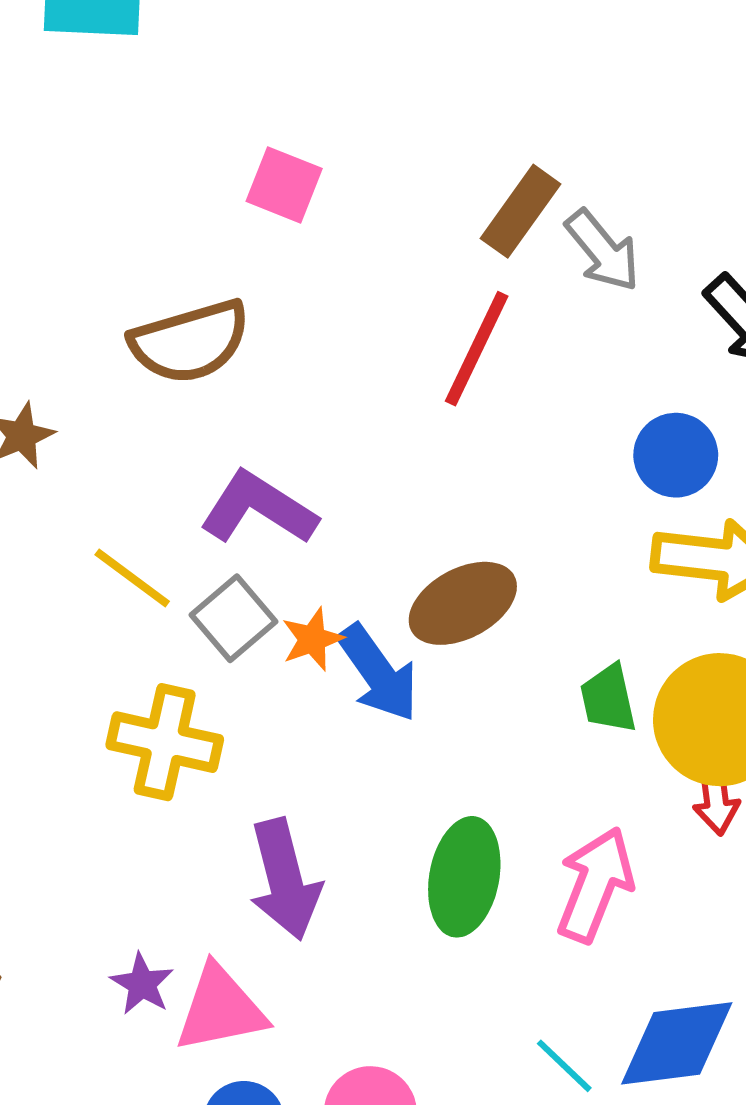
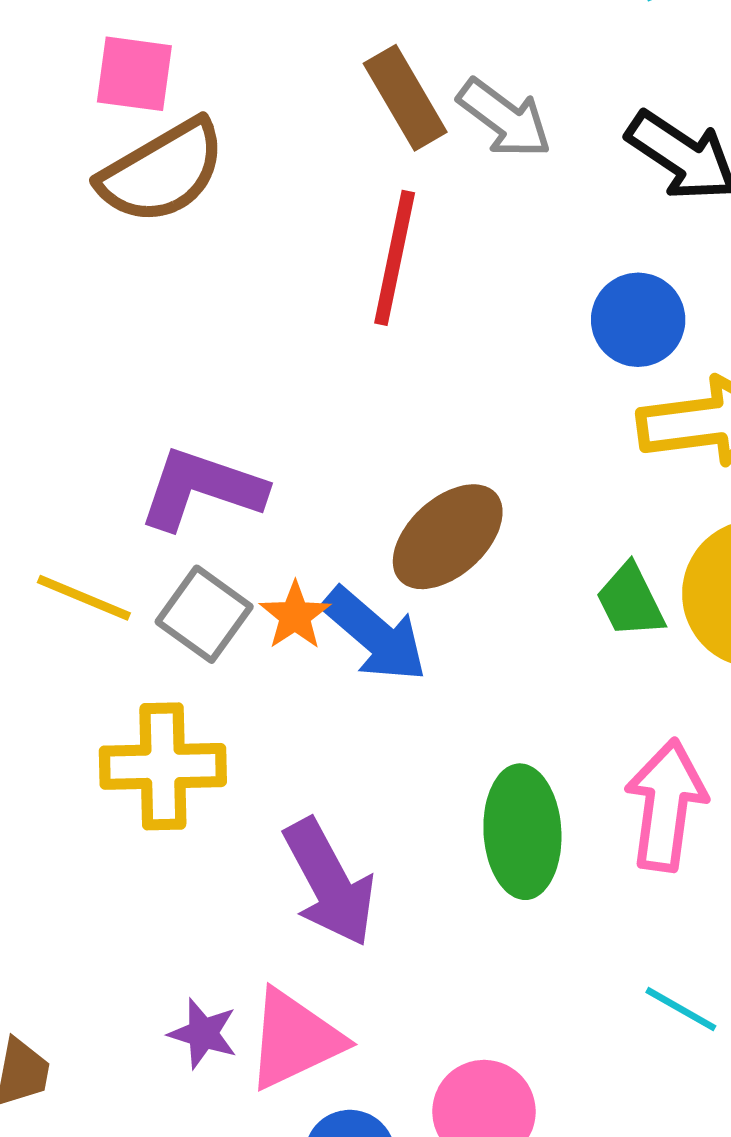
pink square: (284, 185) -> (134, 74), moved
brown rectangle: (520, 211) -> (405, 98), turned -52
brown semicircle: (190, 342) -> (162, 172), moved

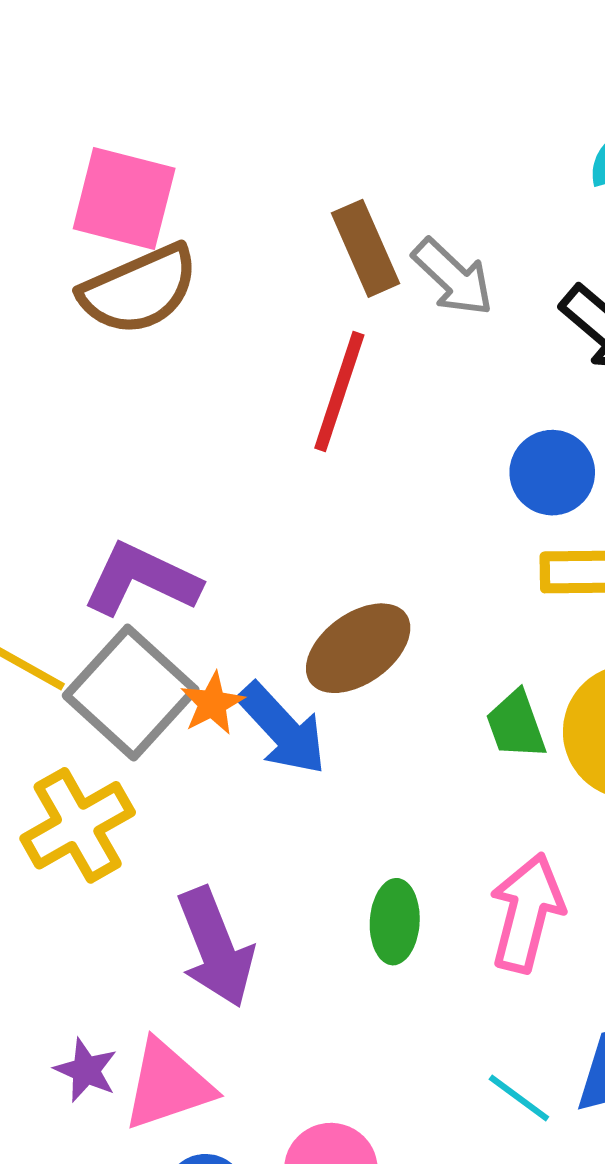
pink square: (134, 74) -> (124, 199), size x1.4
gray square: (204, 614) -> (131, 693), size x1.5
yellow cross: (163, 766) -> (78, 825), turned -35
green ellipse: (522, 832) -> (395, 922), size x0.7

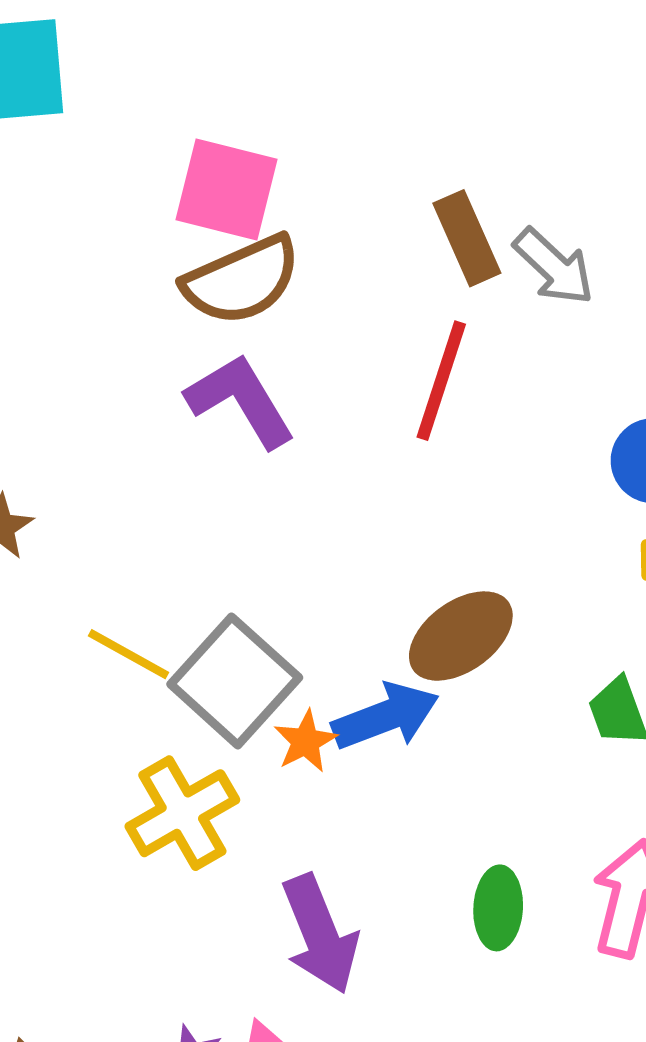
purple L-shape: (142, 579) -> (241, 401), moved, turned 34
orange star: (212, 703) -> (305, 741), moved
blue arrow: (282, 729) -> (386, 716), turned -68

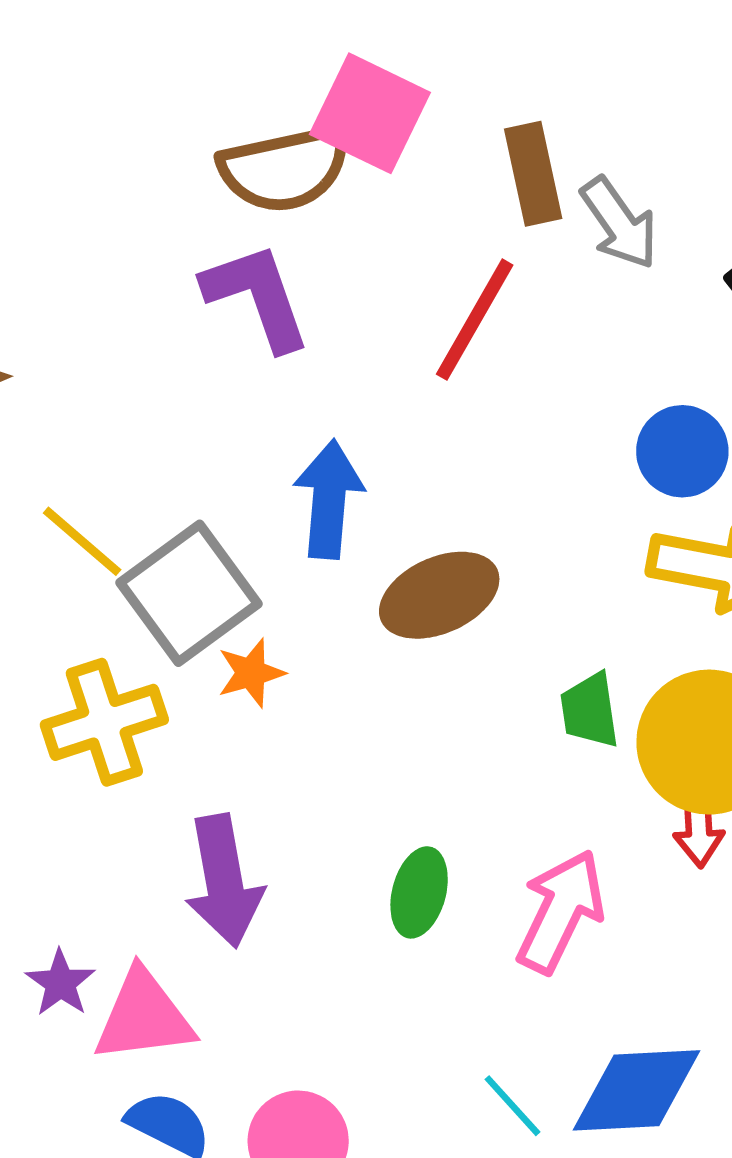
pink square: (226, 190) -> (370, 113), moved
blue arrow: (386, 716) -> (329, 499), moved, turned -76

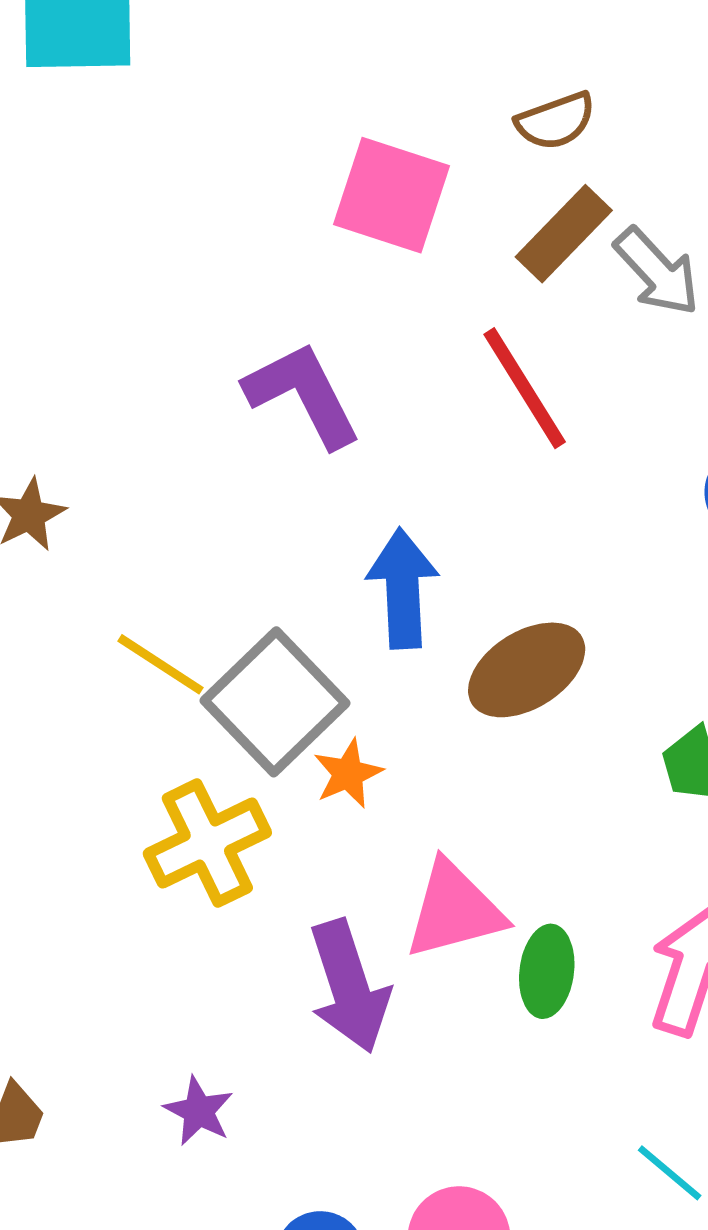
brown semicircle: (285, 169) -> (556, 121), moved, size x0.6
brown rectangle: (533, 174) -> (564, 234), turned 64
red line: (475, 320) -> (525, 388), turned -54
pink triangle: (144, 1016) -> (454, 910), moved

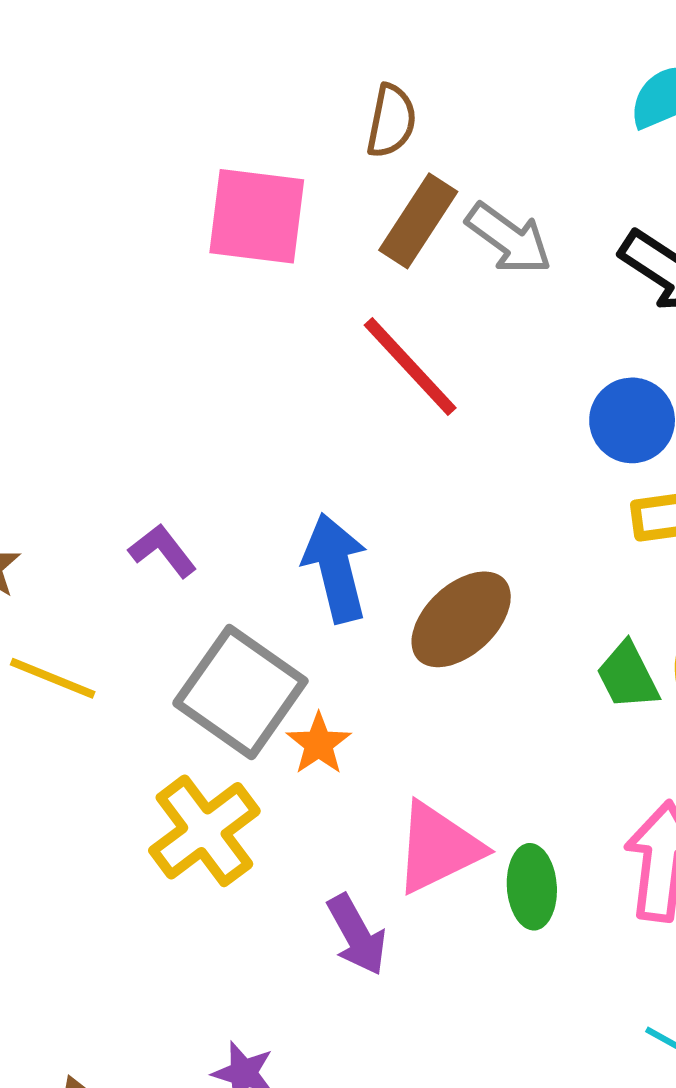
brown semicircle: (556, 121) -> (391, 121), turned -48
purple L-shape: (303, 394) -> (163, 551), moved, size x0.6
yellow line: (160, 664) -> (53, 678), moved
purple arrow: (349, 986) -> (357, 935), size x0.7

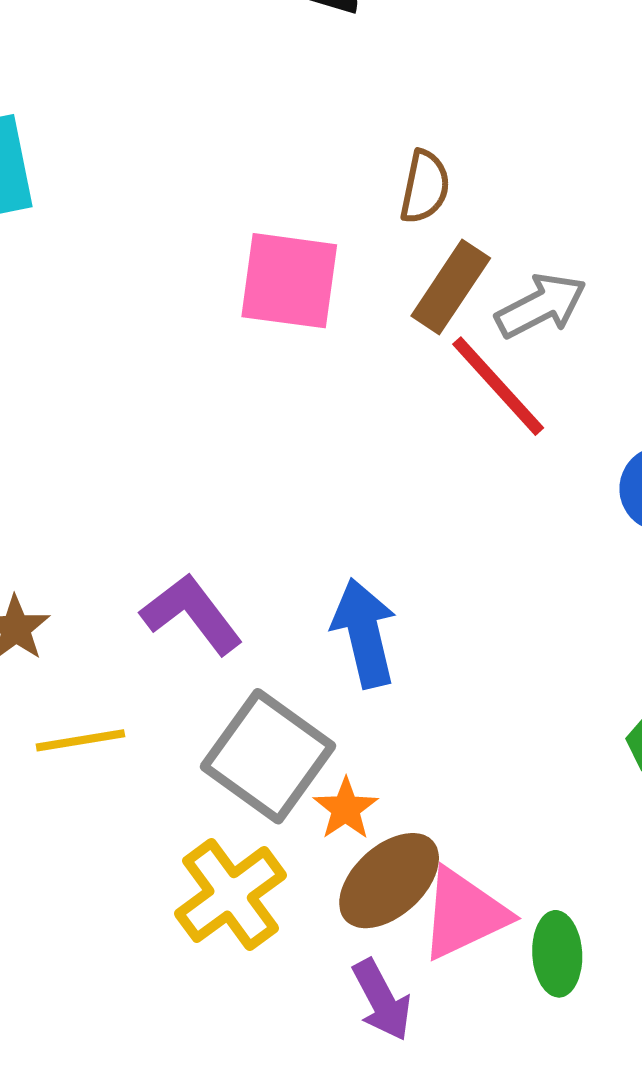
gray arrow: (509, 239) -> (541, 306), turned -64
red line: (410, 366) -> (498, 386), moved
purple L-shape: (163, 551) -> (192, 614), size x1.5
brown ellipse: (461, 619) -> (389, 881), moved
yellow line: (53, 678) -> (80, 740), turned -32

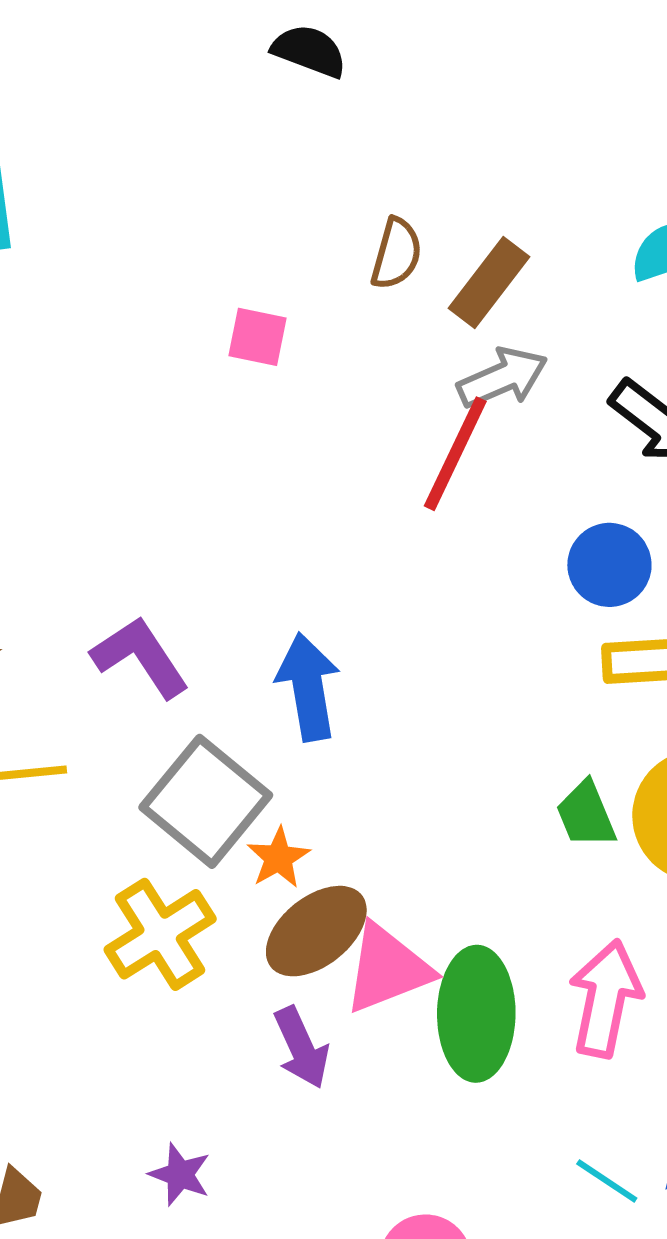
pink square: (289, 281) -> (257, 337), size x0.6
brown rectangle: (451, 287) -> (489, 283), moved
red line: (498, 386) -> (455, 454), turned 64
green ellipse: (557, 954) -> (476, 1014), size x1.6

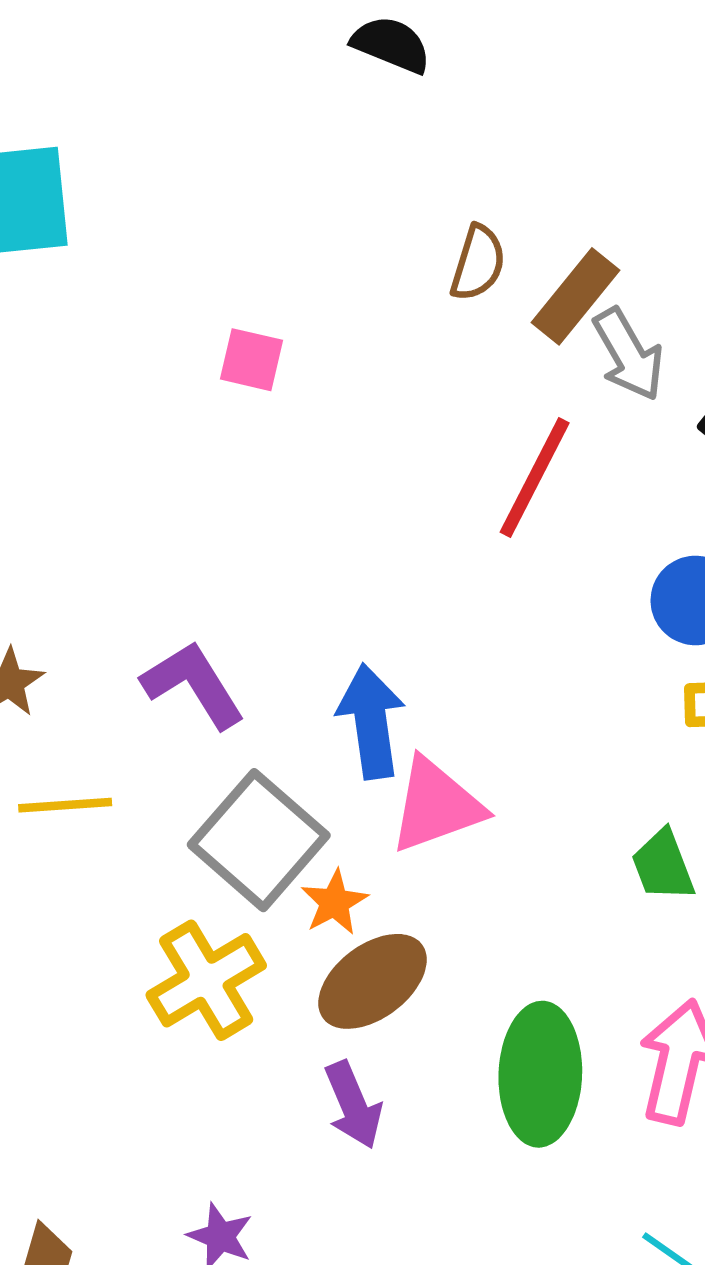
pink square: (257, 337) -> (251, 360), moved
gray arrow: (502, 378) -> (629, 354), moved, turned 82
pink triangle: (387, 969) -> (436, 806), moved

